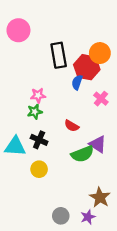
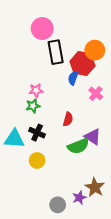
pink circle: (18, 30) -> (42, 29), moved
red semicircle: (72, 126) -> (68, 119), turned -104
purple star: (88, 217) -> (79, 198), moved

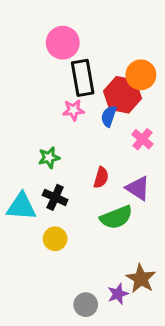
pink star: (36, 90) -> (73, 110), moved
purple triangle: (93, 137) -> (138, 188), moved

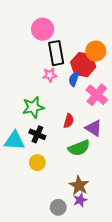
pink cross: (142, 139) -> (97, 95), size x1.5
green star: (49, 158) -> (33, 107), size x1.5
brown star: (141, 279) -> (79, 185), moved

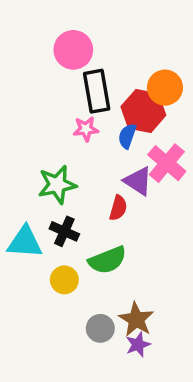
purple triangle: (94, 128) -> (138, 181), moved
green semicircle: (79, 148) -> (107, 260), moved
gray circle: (58, 207) -> (100, 328), moved

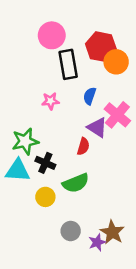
red hexagon: (143, 111) -> (101, 47), moved
pink star: (86, 129) -> (50, 101), moved
green star: (57, 185) -> (25, 141), moved
brown star: (136, 319) -> (112, 232), moved

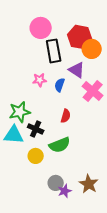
blue semicircle: (90, 96) -> (60, 85), moved
purple triangle: (97, 127) -> (77, 70), moved
purple star: (97, 242) -> (65, 191), moved

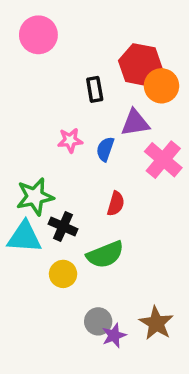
pink circle: (41, 28) -> (38, 35), moved
black rectangle: (54, 51) -> (95, 89), size x0.6
purple triangle: (77, 70) -> (135, 123), turned -42

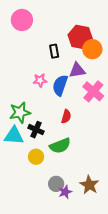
blue semicircle: (105, 149) -> (60, 85), size x1.5

